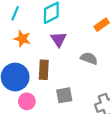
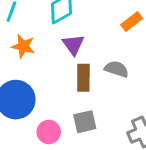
brown rectangle: (44, 70) -> (83, 78), moved
pink circle: (27, 101) -> (49, 132), moved

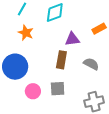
purple triangle: (73, 45) -> (72, 39), moved, turned 49
gray semicircle: (117, 69) -> (91, 64), moved

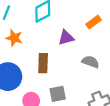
brown rectangle: (61, 60) -> (43, 63), moved

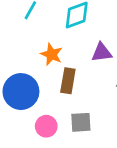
orange star: (14, 38) -> (52, 54), moved

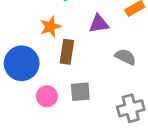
orange star: (52, 54) -> (50, 27), turned 30

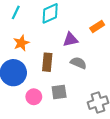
orange star: (50, 27) -> (21, 43), moved
gray semicircle: (125, 57) -> (78, 63), moved

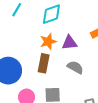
orange star: (21, 43) -> (48, 42), moved

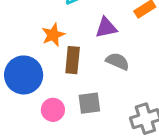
orange star: (48, 42) -> (53, 35), moved

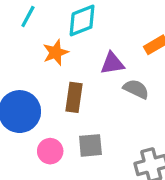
orange star: (53, 35) -> (56, 52), moved
gray semicircle: (118, 61) -> (136, 89), moved

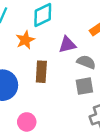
gray square: (90, 145) -> (84, 86), moved
pink circle: (50, 151) -> (27, 122), moved

